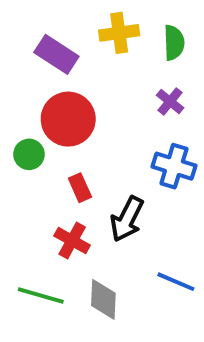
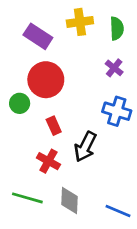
blue line: (176, 282) -> (118, 211), moved

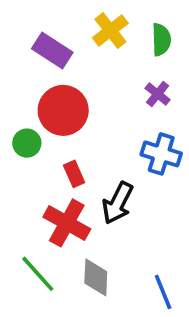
yellow cross: (80, 22) -> (110, 30), turned -30
red cross: (48, 161) -> (67, 223), size x1.4
green line: (27, 198) -> (38, 274), turned 32
blue line: (118, 211) -> (163, 292), turned 45

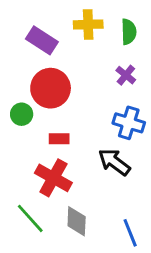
yellow cross: (110, 30) -> (88, 24), turned 36
red rectangle: (74, 174) -> (59, 139), turned -66
black arrow: (118, 203) -> (114, 162), moved, turned 100

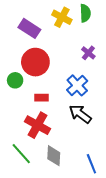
yellow cross: (88, 24) -> (62, 17), turned 30
green semicircle: (129, 32) -> (85, 13), moved
blue cross: (129, 123) -> (77, 85), moved, turned 30

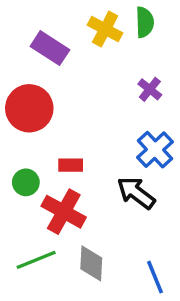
red circle: (35, 62) -> (29, 108), moved
green circle: (15, 80) -> (26, 182), moved
blue cross: (77, 85) -> (155, 150), moved
green line: (21, 154) -> (36, 260), turned -70

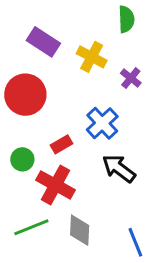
yellow cross: (105, 29) -> (92, 57), moved
blue cross: (155, 150) -> (102, 123), moved
red rectangle: (71, 165) -> (62, 144), turned -30

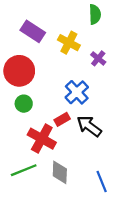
red rectangle: (62, 144) -> (62, 119), moved
green circle: (22, 159) -> (24, 104), moved

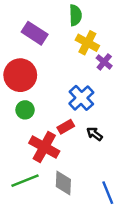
green semicircle: (95, 14) -> (75, 15), moved
yellow cross: (69, 43) -> (87, 43), moved
black arrow: (89, 126) -> (95, 134), size x0.6

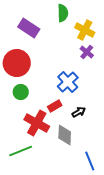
yellow cross: (87, 43) -> (85, 30), moved
black arrow: (95, 134) -> (79, 112), turned 112
gray diamond: (63, 183) -> (65, 135), moved

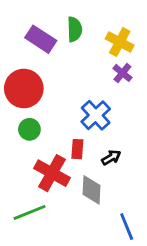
green semicircle: (63, 13) -> (75, 29), moved
red rectangle: (55, 106) -> (77, 149), turned -56

